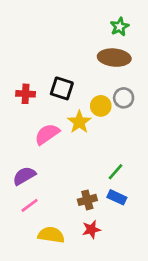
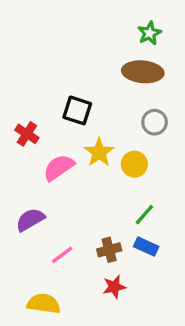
red cross: (26, 94) -> (27, 134), moved, turned 30
yellow circle: (101, 106) -> (134, 164), moved
pink line: (30, 205) -> (62, 255), moved
yellow semicircle: (51, 235) -> (44, 304), moved

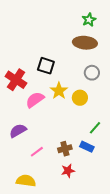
red cross: (27, 134) -> (16, 80), size x1.5
green line: (144, 215) -> (95, 128), moved

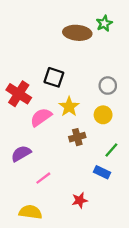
brown ellipse: (85, 43) -> (77, 33), moved
yellow circle: (80, 98) -> (103, 115), moved
brown cross: (65, 149) -> (77, 137), moved

